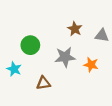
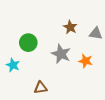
gray star: (65, 57) -> (61, 54), turned 30
brown triangle: (43, 83) -> (41, 88), moved

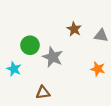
gray star: (61, 54) -> (53, 57), moved
orange star: (86, 61) -> (98, 69), moved

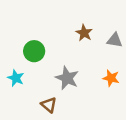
gray star: (53, 57) -> (67, 78), moved
brown triangle: (43, 93) -> (49, 105), turned 48

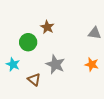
brown star: (84, 33) -> (47, 27), moved
brown triangle: (49, 105) -> (34, 80), moved

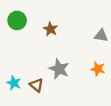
green circle: (28, 42) -> (17, 20), moved
cyan star: (13, 64) -> (14, 83), moved

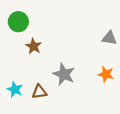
brown star: (50, 29) -> (34, 46), moved
brown triangle: (36, 85) -> (39, 92), turned -48

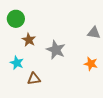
gray star: (64, 74) -> (56, 50), moved
cyan star: (15, 89) -> (17, 63), moved

